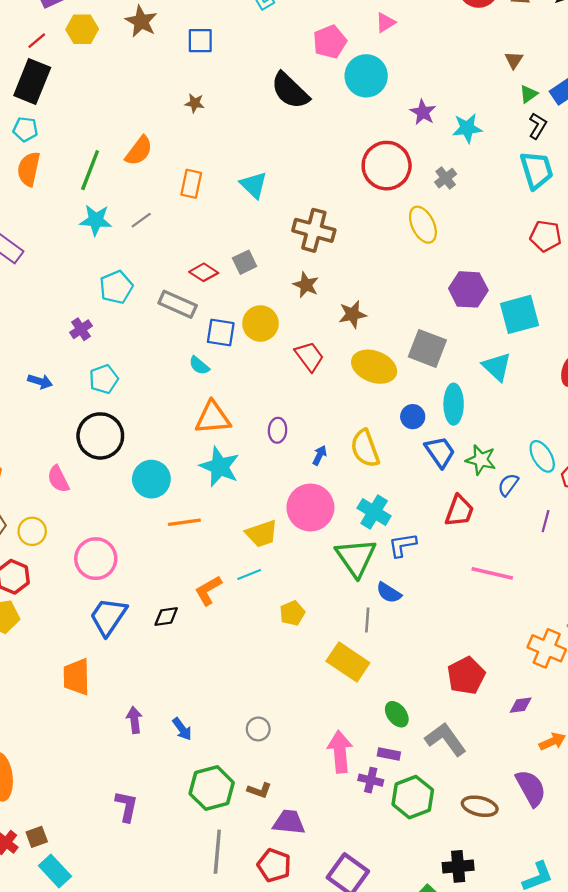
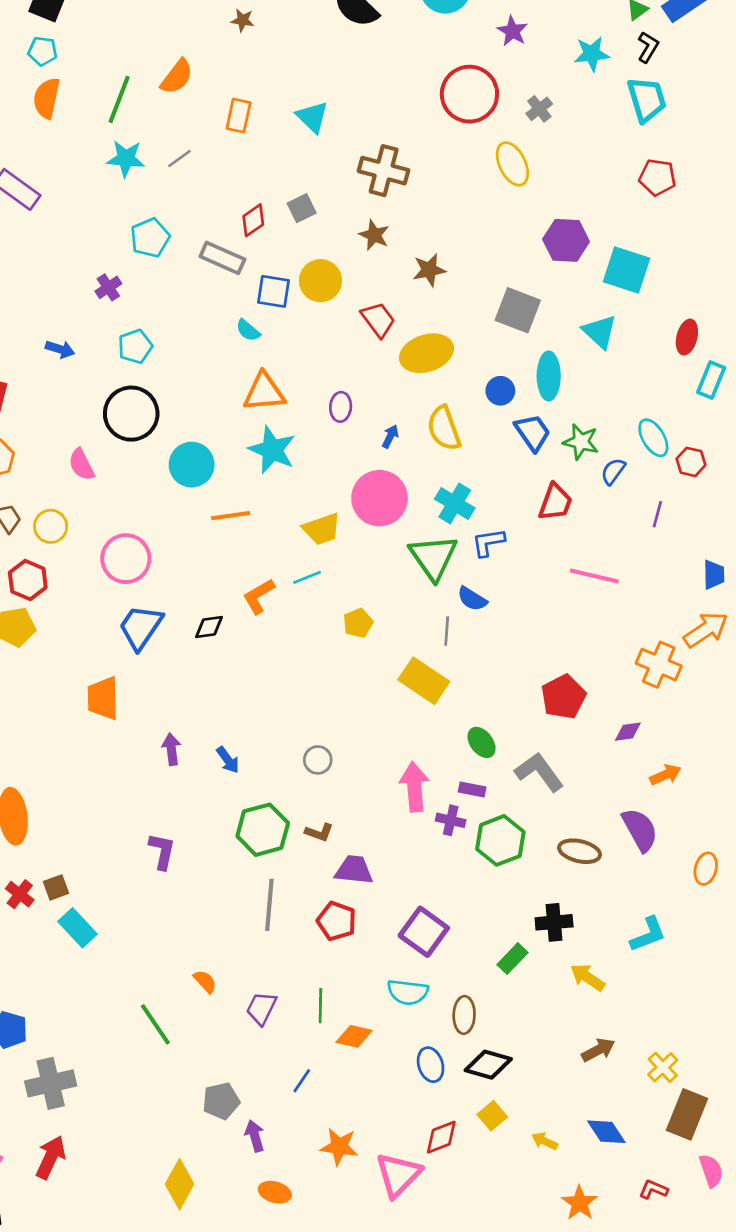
cyan star: (467, 128) -> (592, 54), moved
red diamond: (204, 272) -> (253, 220), turned -68
cyan square: (519, 314) -> (627, 270), turned 33
yellow ellipse: (374, 367) -> (427, 353), moved, turned -39

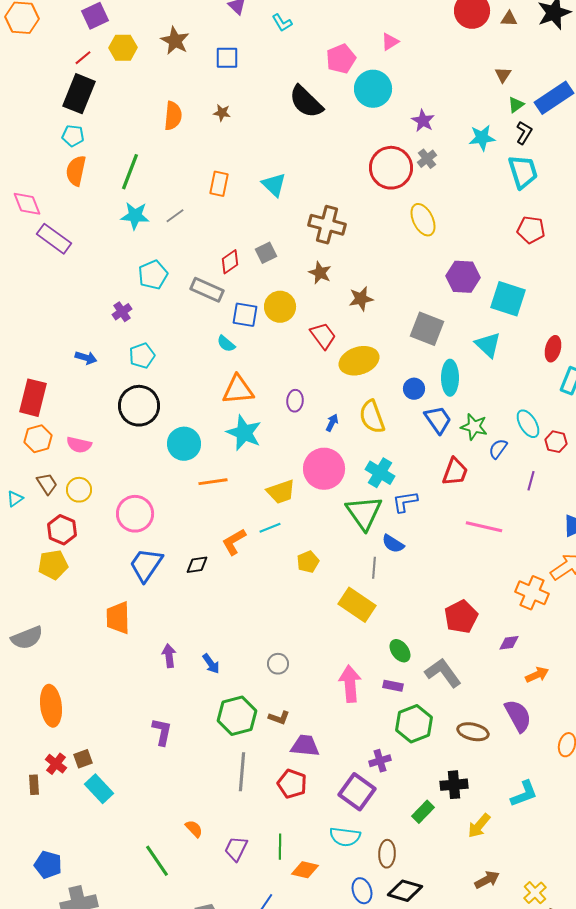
orange semicircle: (177, 77) -> (173, 116), moved, turned -32
gray cross: (539, 109) -> (427, 159), moved
pink semicircle: (82, 465) -> (79, 445), moved, turned -50
purple cross: (451, 820) -> (380, 761), moved, turned -30
yellow arrow: (588, 977) -> (479, 826), turned -84

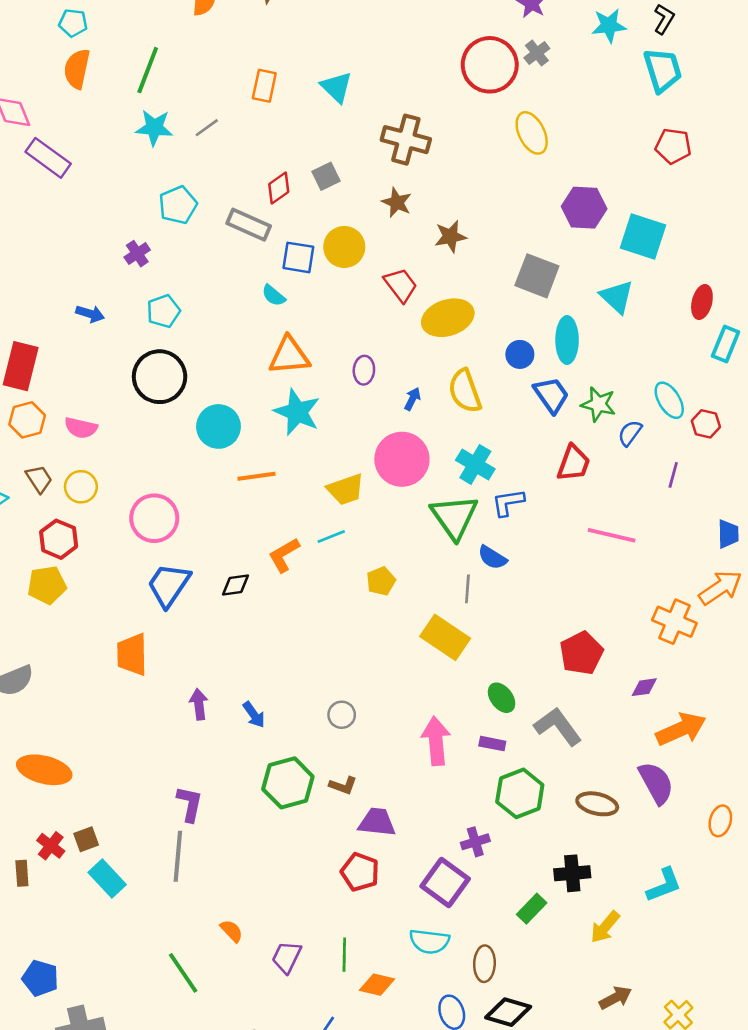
orange arrow: (537, 675) -> (681, 729), size x1.6
orange ellipse: (51, 706) -> (44, 770), turned -69
gray line: (242, 772) -> (178, 856), moved

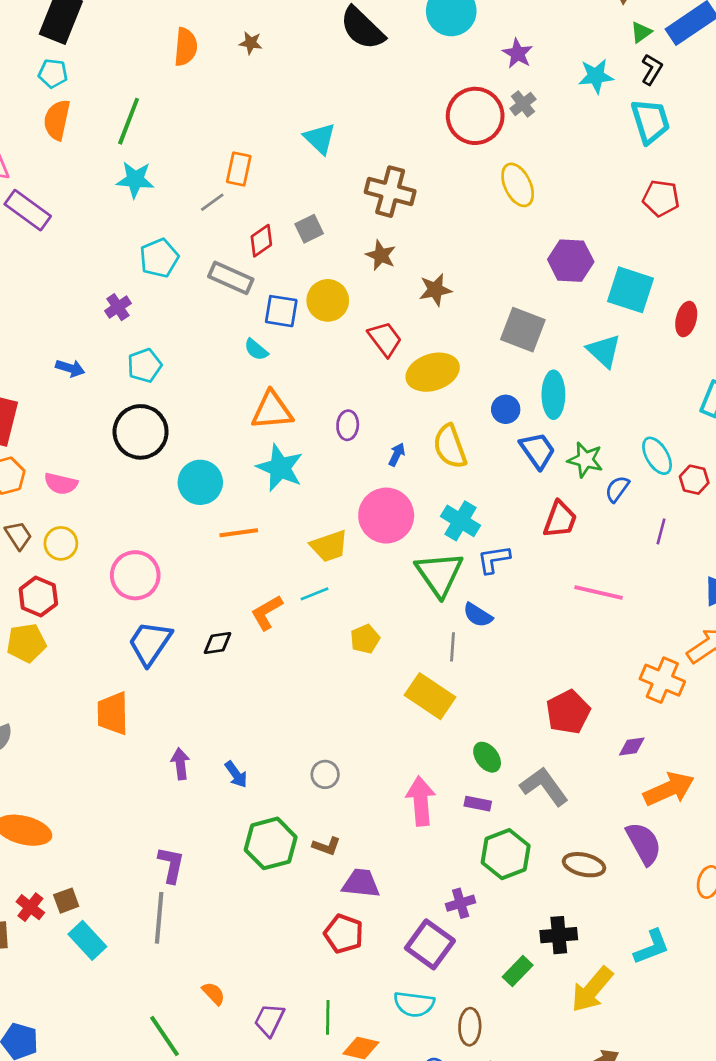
orange rectangle: (264, 86) -> (239, 169), moved
gray line: (207, 128) -> (212, 202), moved
red ellipse: (702, 302) -> (686, 319), moved
yellow arrow: (605, 927) -> (592, 990), size x1.4

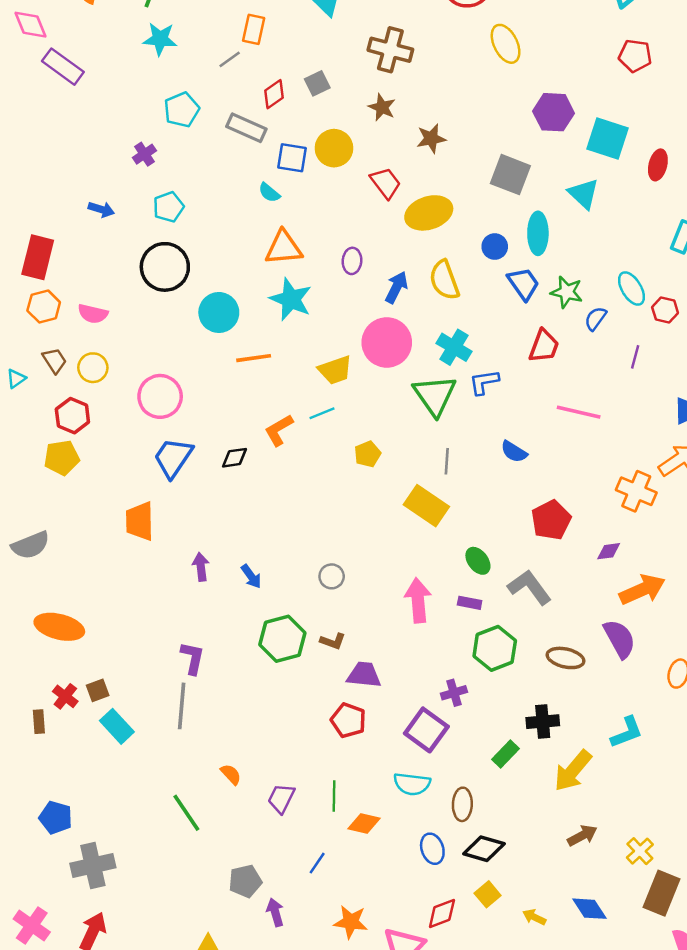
blue arrow: (397, 454) -> (396, 287), size x1.5
blue semicircle: (478, 615) -> (514, 452), moved

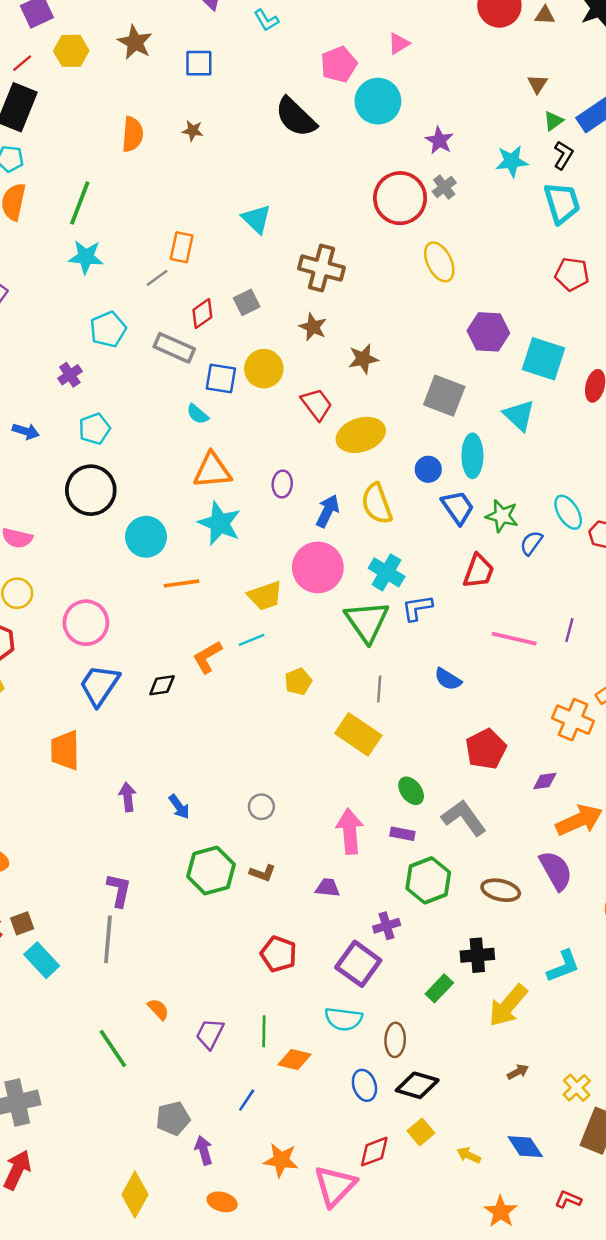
purple line: (635, 357) -> (569, 630), moved
purple trapezoid: (364, 675) -> (328, 888), moved, size x0.7
brown arrow: (582, 836) -> (518, 1072), size x0.7

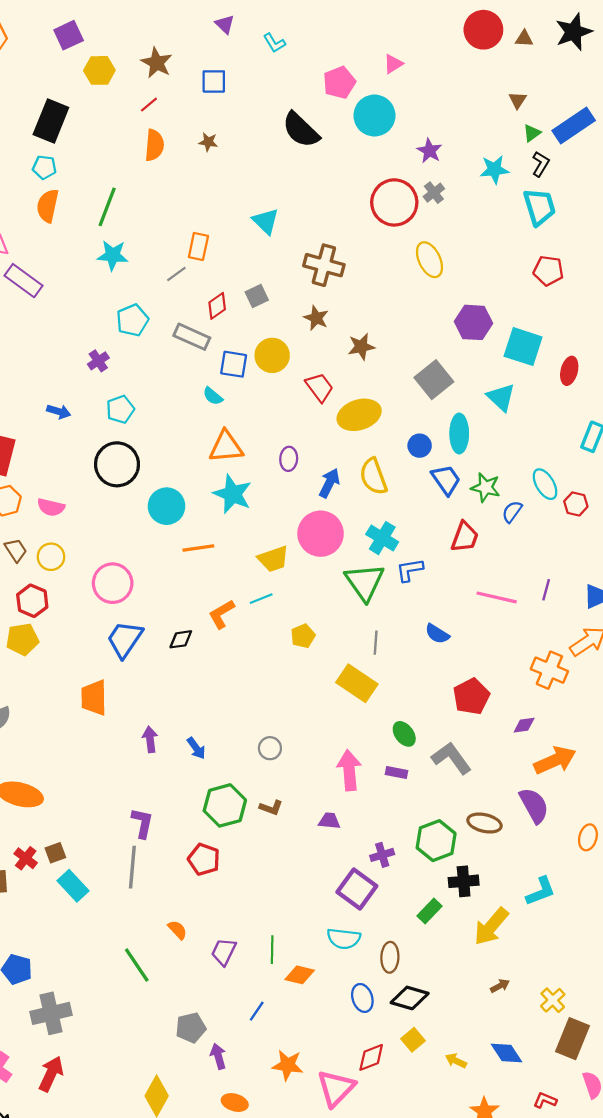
red line: (22, 63) -> (149, 105), moved
gray square: (444, 396) -> (434, 380), turned 30
green hexagon: (428, 880) -> (436, 841), moved
red pentagon: (279, 954) -> (204, 859), moved

